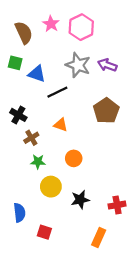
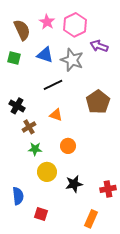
purple arrow: (107, 65) -> (99, 46), moved
blue triangle: (37, 74) -> (45, 55), moved

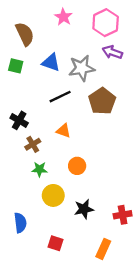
pink star: (47, 22) -> (63, 17), moved
pink hexagon: (75, 25) -> (106, 23), moved
gray star: (72, 60) -> (82, 68), turned -30
brown pentagon: (98, 102) -> (102, 101), moved
red square: (41, 214) -> (55, 243), moved

